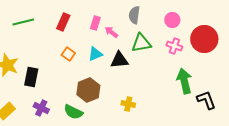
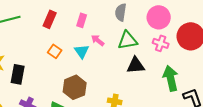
pink circle: (172, 20) -> (159, 17), size x1.5
pink arrow: (111, 32) -> (98, 40), moved
cyan triangle: (95, 54) -> (82, 51), turned -42
black triangle: (119, 60) -> (136, 65), moved

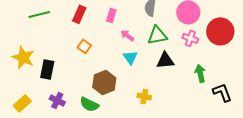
cyan triangle: (82, 51) -> (130, 57), moved
green arrow: (171, 78) -> (200, 73), size x0.7

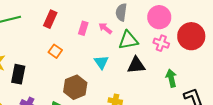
pink rectangle: (111, 15) -> (83, 28), moved
pink arrow: (127, 35) -> (105, 28), moved

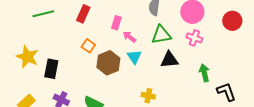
pink arrow: (105, 28) -> (129, 37), moved
red circle: (191, 36) -> (232, 21), moved, size x0.7
brown hexagon: (75, 87) -> (108, 63), moved

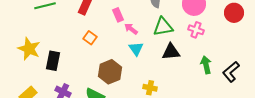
pink rectangle: (116, 23) -> (118, 15), turned -40
brown hexagon: (108, 63) -> (110, 72), moved
black L-shape: (226, 92) -> (231, 72), moved, turned -110

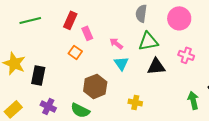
pink rectangle: (118, 15) -> (87, 33), moved
pink cross: (196, 30) -> (186, 55), moved
green arrow: (206, 65) -> (193, 100), moved

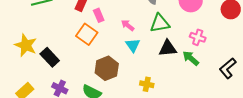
orange square: (75, 52) -> (87, 34), size x1.5
black rectangle: (38, 75) -> (50, 57), turned -54
green arrow: (193, 100) -> (191, 58), moved, turned -36

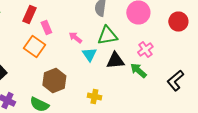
pink cross: (198, 37) -> (145, 50), turned 35
cyan triangle: (133, 45) -> (89, 54), moved

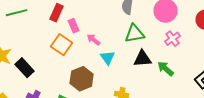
pink arrow: (75, 38) -> (94, 40), moved
pink cross: (145, 50) -> (173, 39), moved
cyan triangle: (89, 54) -> (108, 58), moved

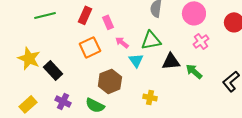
pink rectangle: (74, 26) -> (108, 22), moved
green triangle: (135, 34) -> (151, 40), moved
orange square: (62, 45) -> (90, 47), turned 30

